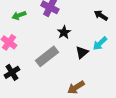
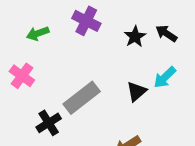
black star: (64, 32) -> (135, 37), moved
black cross: (12, 72) -> (49, 123), moved

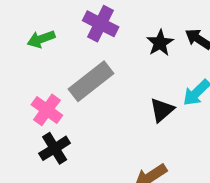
pink cross: (22, 76) -> (47, 110), moved
gray rectangle: (82, 98) -> (91, 81), moved

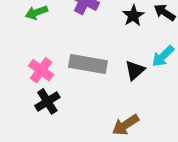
gray rectangle: (91, 81) -> (88, 64), moved, turned 48

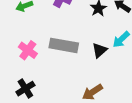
black cross: (47, 101) -> (25, 89), moved

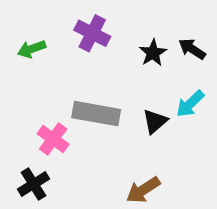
pink cross: (28, 50) -> (53, 139), moved

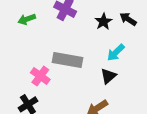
cyan arrow: (190, 104) -> (116, 53), moved
black triangle: (155, 121) -> (108, 76), moved

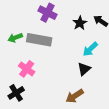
green arrow: (27, 19) -> (15, 38), moved
gray rectangle: (68, 60) -> (39, 40), moved

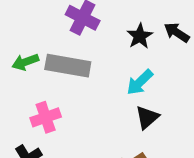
cyan arrow: (90, 49) -> (140, 82), moved
pink cross: (27, 69) -> (46, 117), turned 35

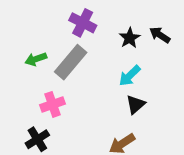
gray rectangle: (68, 66) -> (71, 62), turned -60

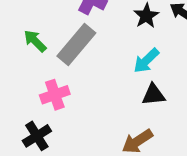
green arrow: (36, 59) -> (35, 41), turned 65
black triangle: (136, 104) -> (153, 95), turned 35

